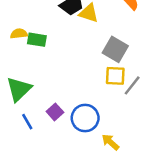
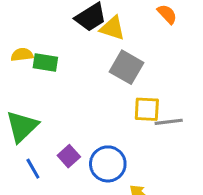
gray square: (115, 49) -> (127, 67), moved
gray line: (132, 85) -> (169, 122), turned 45

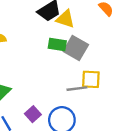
green rectangle: (45, 62) -> (57, 45), moved
gray line: (169, 122) -> (77, 89), moved

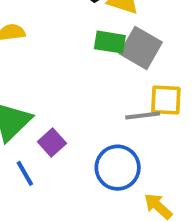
purple square: (33, 114) -> (52, 143), moved

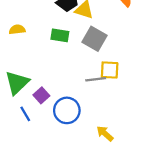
green rectangle: (110, 42) -> (60, 35), moved
blue circle: (118, 168) -> (67, 110), moved

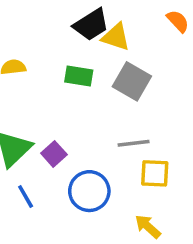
yellow square: (110, 70) -> (155, 173), moved
purple square: (41, 95) -> (54, 154), moved

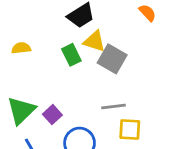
yellow triangle: (116, 37) -> (94, 41), moved
green rectangle: (79, 76) -> (71, 55), turned 55

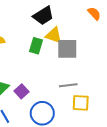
green rectangle: (71, 55) -> (36, 46), turned 42
gray square: (112, 59) -> (67, 49), turned -30

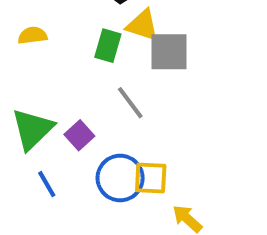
gray line: (68, 85) -> (130, 103), moved, turned 60
yellow square: (81, 103) -> (151, 178), moved

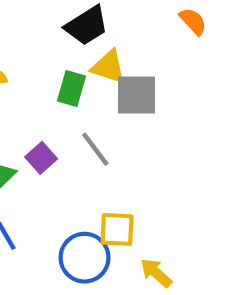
purple square: (79, 135) -> (41, 158), moved
blue circle: (120, 178) -> (85, 258), moved

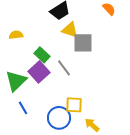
green rectangle: (72, 88) -> (42, 55), moved, turned -63
purple square: (41, 158) -> (39, 72), size x1.5

